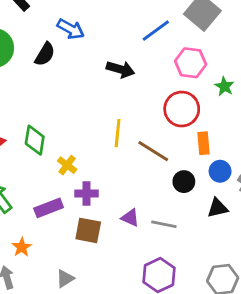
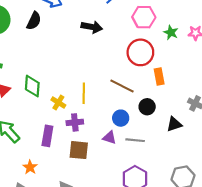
yellow line: (118, 133) -> (84, 93), moved
blue circle: (220, 171) -> (121, 118), moved
purple rectangle: (49, 208) -> (47, 136), turned -54

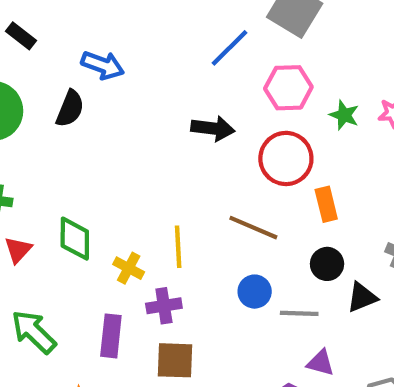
black arrow: (92, 27) -> (213, 128), moved
black circle: (147, 107) -> (327, 264), moved
purple triangle: (109, 138) -> (321, 363), moved
gray line: (135, 140) -> (299, 313), moved

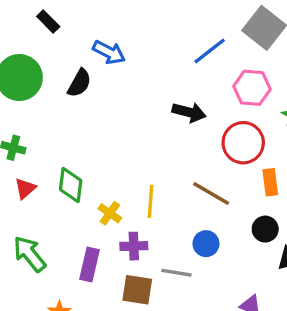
gray line: (299, 313) -> (176, 273), moved

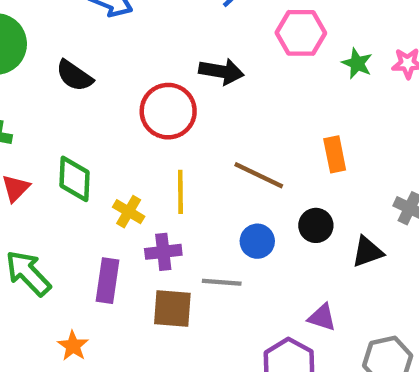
black semicircle: (79, 83) -> (74, 76), moved, turned 100
red circle: (243, 143) -> (168, 111), moved
black circle: (265, 229) -> (316, 225), moved

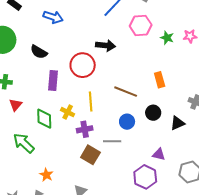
green diamond: (75, 179) -> (44, 119), moved
purple rectangle: (107, 281) -> (53, 80), moved
brown square: (172, 309) -> (90, 155), turned 30

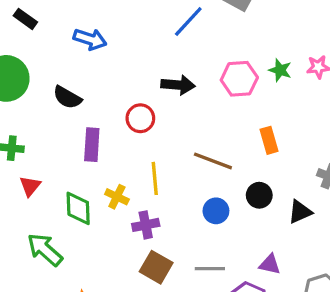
pink hexagon: (141, 26) -> (239, 79), moved
red circle: (83, 65) -> (140, 118), size x0.7
gray line: (112, 141) -> (210, 269), moved

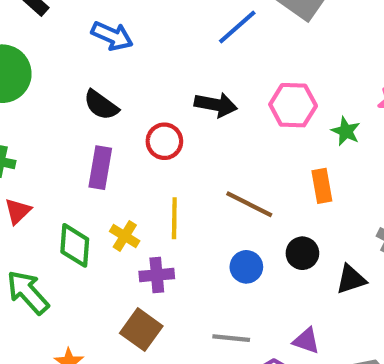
green star: (280, 70) -> (346, 131), moved
black semicircle: (67, 97) -> (101, 105), moved
brown square: (156, 267) -> (141, 330), moved

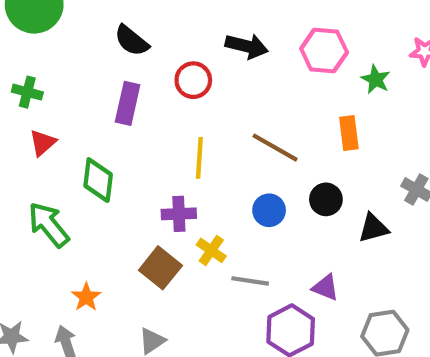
yellow cross: (125, 236) -> (211, 250), moved

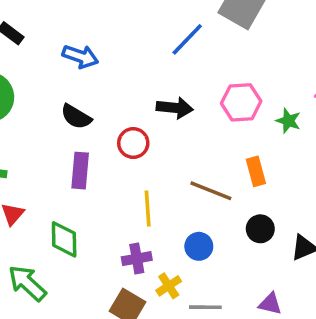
orange rectangle: (349, 133) -> (256, 171), moved
blue circle: (269, 210) -> (199, 246), moved
yellow cross: (211, 250) -> (169, 286), turned 30

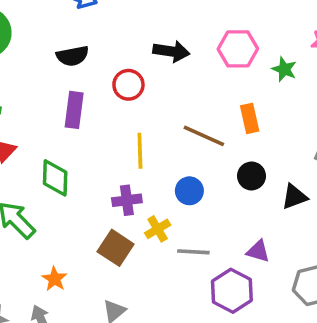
black semicircle: (76, 117) -> (73, 56), turned -44

